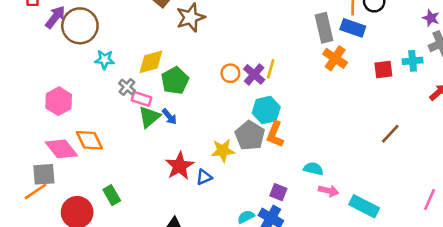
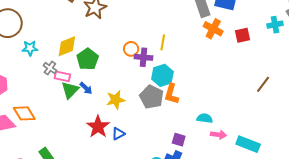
red square: (383, 69) -> (243, 35), moved
purple cross: (254, 74) -> (144, 57), moved, turned -30
yellow star: (223, 151) -> (116, 100), moved

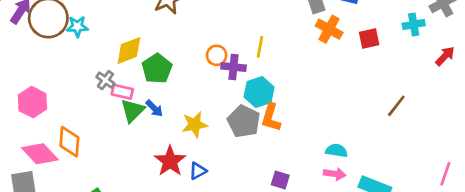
cyan star: (30, 48) -> (77, 26), moved
orange diamond: (24, 113) -> (69, 142), turned 35
cyan semicircle: (205, 118) -> (336, 151), moved

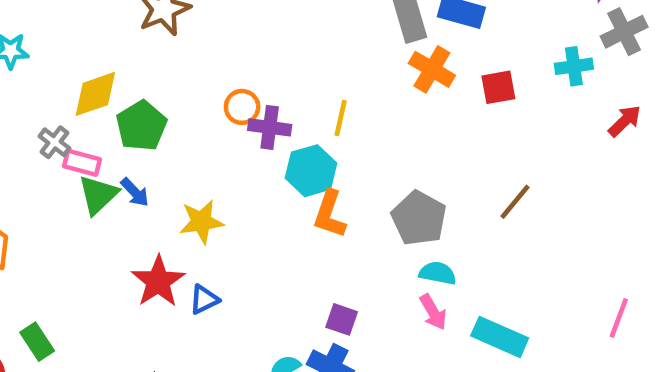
yellow line: (260, 47) -> (341, 118), moved
brown line: (396, 106) -> (515, 202), moved
gray pentagon: (244, 121) -> (419, 218), moved
pink arrow: (335, 174) -> (433, 312), turned 50

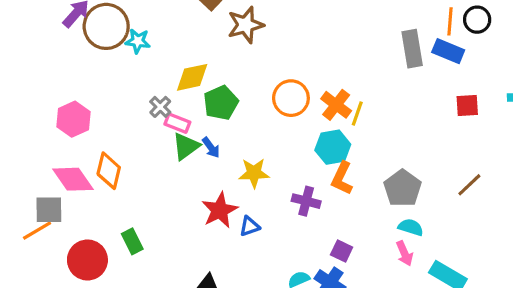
orange cross: (432, 69) -> (336, 105), moved
orange circle: (242, 107) -> (291, 98), size x1.5
purple cross: (270, 127) -> (306, 201), moved

